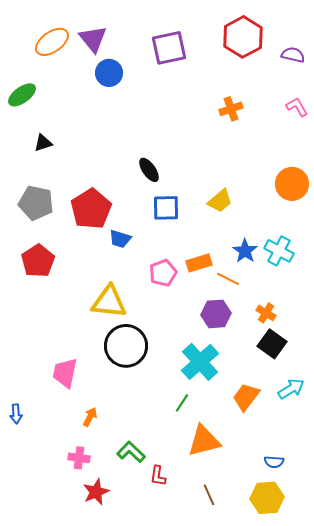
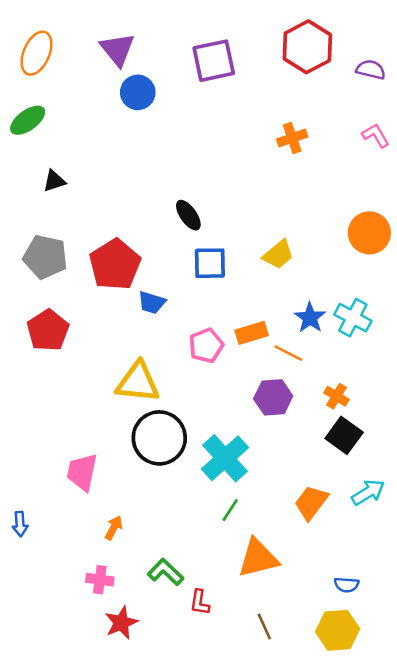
orange ellipse: (52, 42) -> (36, 53), moved, turned -32
cyan cross: (200, 362) -> (225, 458), moved

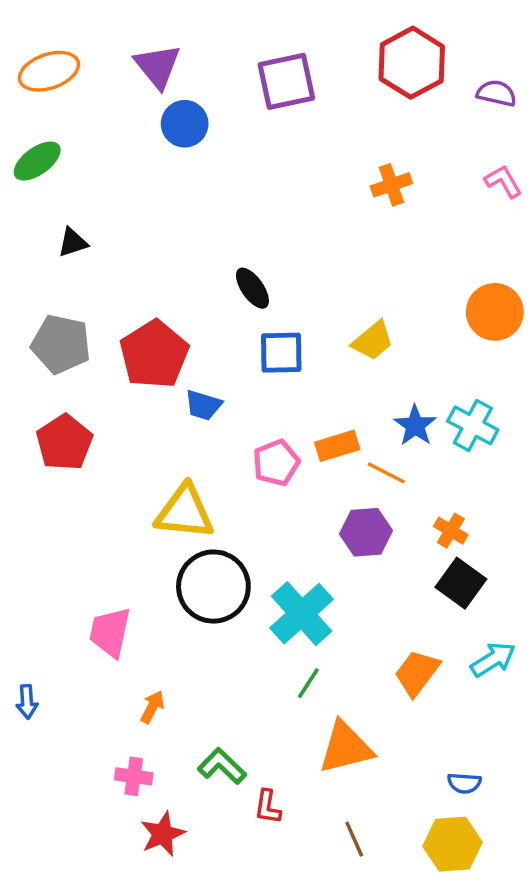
orange ellipse: (36, 53) -> (49, 71), turned 48

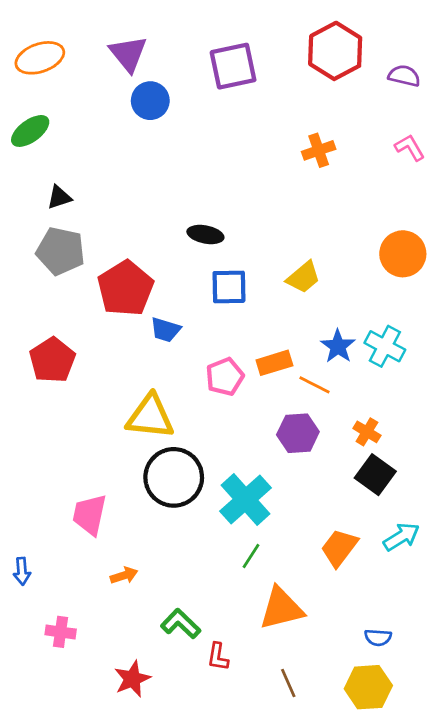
black ellipse: (252, 288) -> (205, 234), turned -44
gray pentagon: (61, 344) -> (61, 251), moved
orange arrow: (152, 707) -> (124, 575), turned 44
pink cross: (134, 776) -> (61, 632), moved

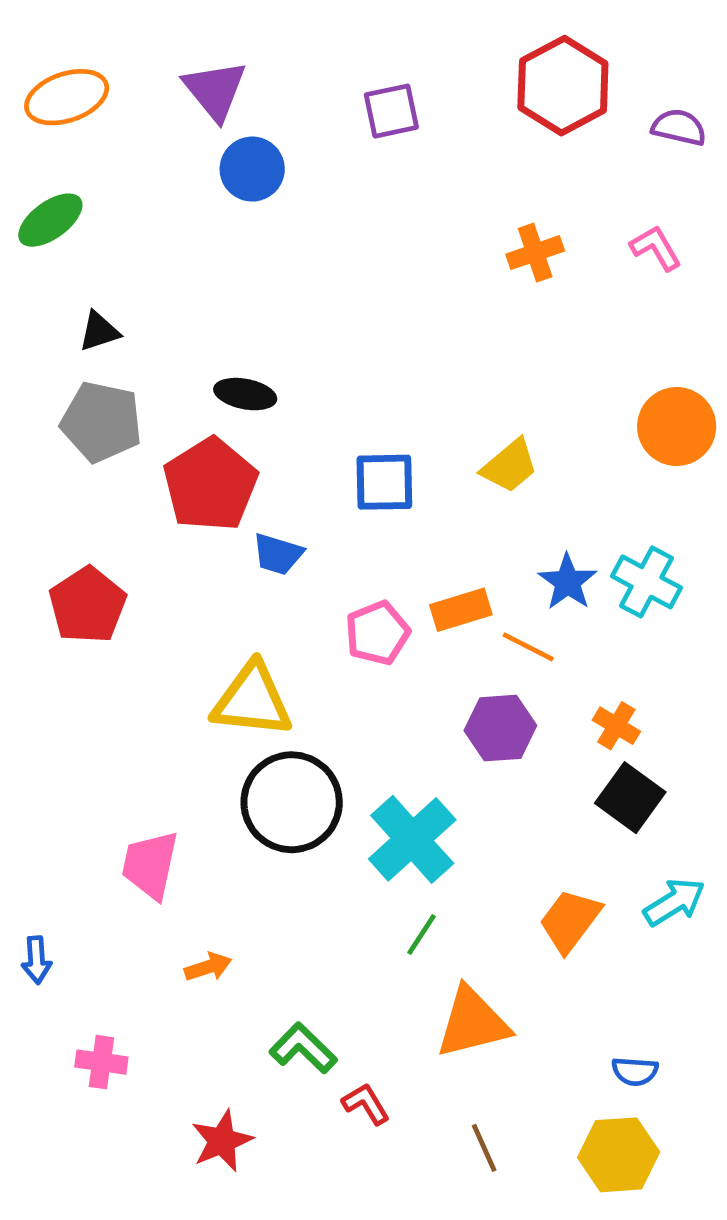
purple square: (233, 66) -> (391, 111), size x0.7
pink L-shape: (410, 148) -> (656, 248), moved
black ellipse: (205, 234) -> (245, 394), moved
red L-shape: (218, 657) -> (366, 1104), turned 140

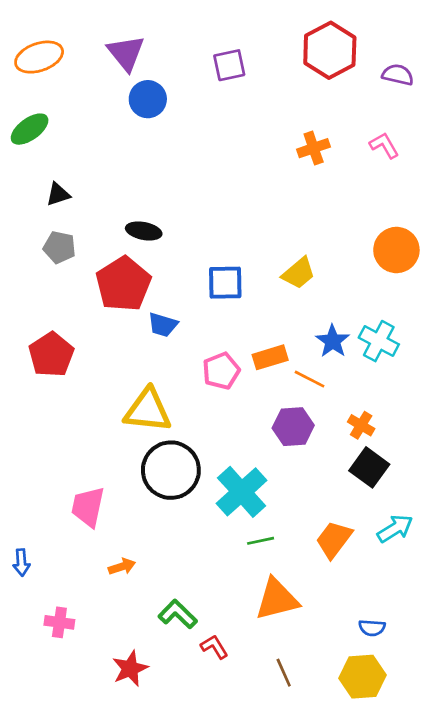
gray pentagon: (101, 422) -> (59, 247), size x0.7
green line: (421, 934) -> (261, 541), moved, turned 45

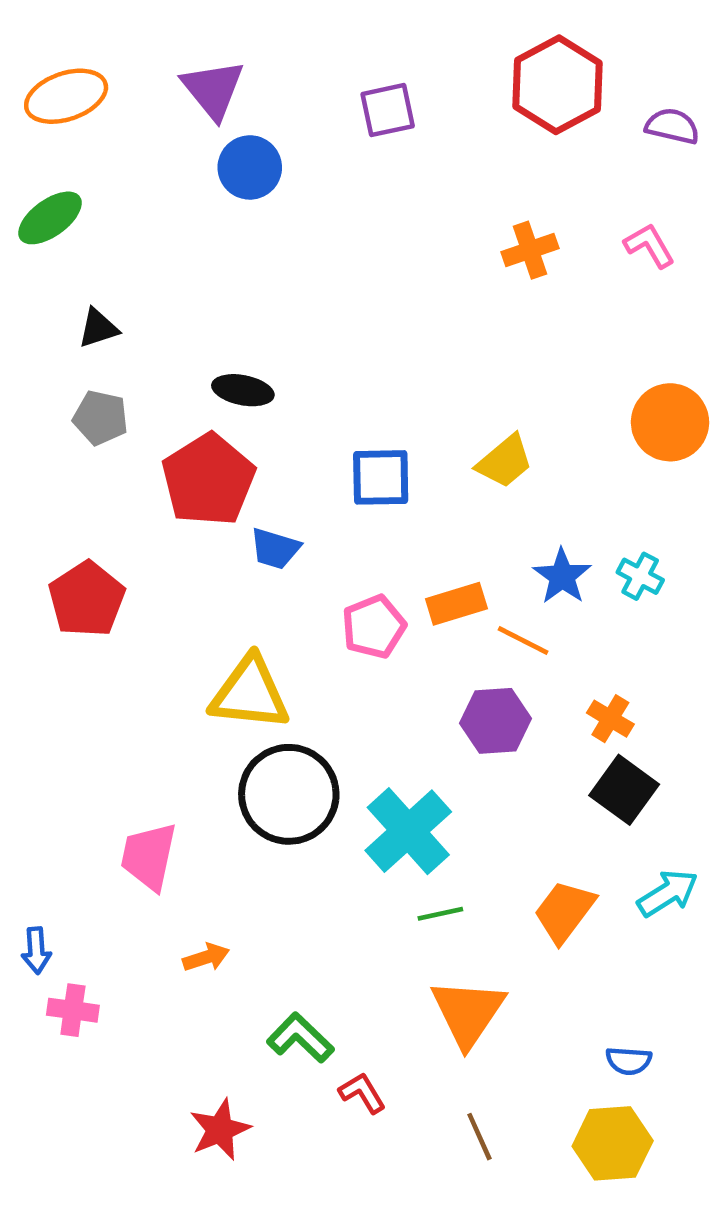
cyan cross: (379, 341) -> (640, 576), size x0.7
orange triangle: (277, 599) -> (468, 1013), turned -42
pink cross: (59, 622) -> (73, 1010), moved

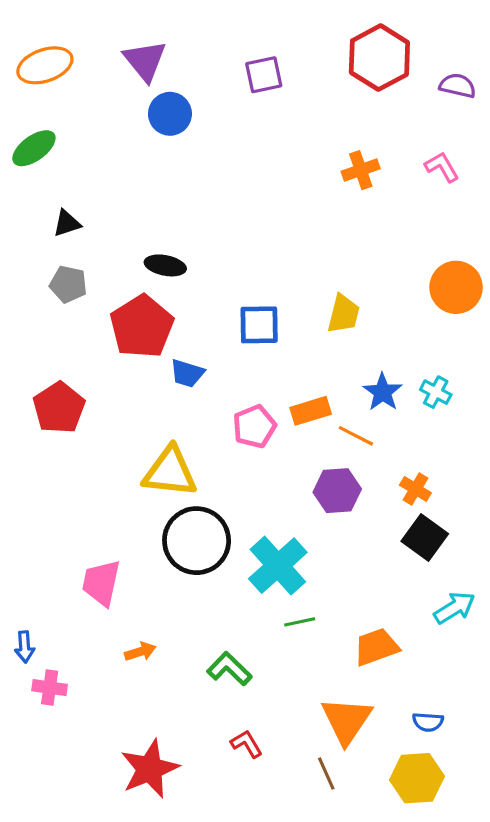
yellow trapezoid: (505, 461) -> (343, 314), turned -36
orange trapezoid: (564, 911) -> (376, 647), moved, turned 33
orange triangle: (468, 1013) -> (347, 720), moved
green L-shape: (300, 1038) -> (229, 669), moved
red star: (220, 1130) -> (150, 769), size x1.4

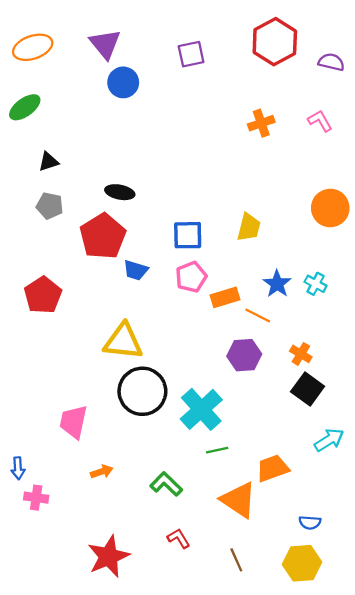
pink pentagon: (254, 426) -> (191, 277), moved
orange triangle: (347, 720) -> (239, 500), moved, turned -30

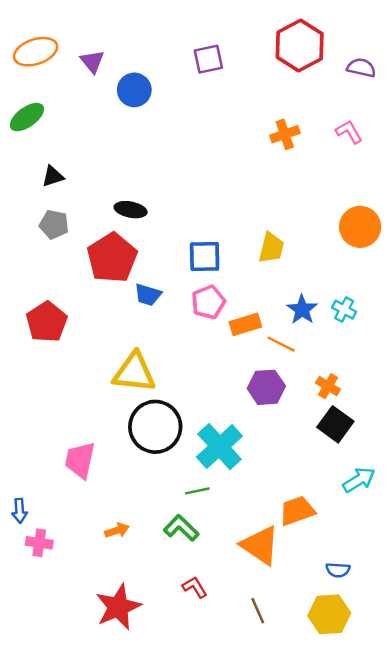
purple triangle: (105, 44) -> (92, 62), moved, size x0.7
green line: (217, 450) -> (197, 491), moved
orange arrow: (102, 472) -> (117, 530), moved

